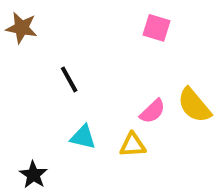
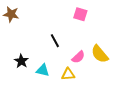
black line: (69, 79) -> (55, 41), moved
black star: (33, 175) -> (21, 61), moved

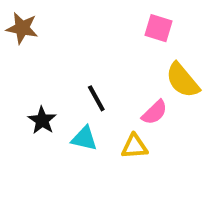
black line: (55, 41) -> (96, 98), moved
yellow semicircle: (100, 54) -> (183, 80), moved

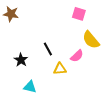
cyan triangle: (84, 138) -> (30, 87), moved
yellow triangle: (134, 146) -> (60, 69), moved

